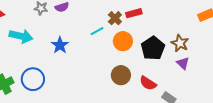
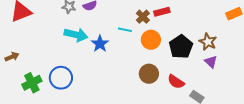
cyan line: (97, 31) -> (125, 30), turned 40
cyan arrow: (21, 36) -> (76, 35), moved
blue star: (60, 45) -> (100, 44), moved

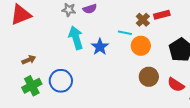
cyan arrow: (76, 35) -> (76, 38), turned -120
orange circle: (151, 40) -> (141, 46), moved
brown arrow: (12, 57) -> (29, 60), moved

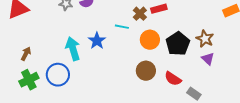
cyan arrow: (76, 38) -> (73, 49), moved
orange circle: (141, 46) -> (150, 40), moved
brown arrow: (29, 60) -> (26, 54), turned -40

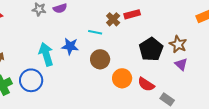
orange circle: (150, 40) -> (122, 78), moved
blue star: (97, 41) -> (70, 46), turned -30
brown circle: (146, 71) -> (100, 59), moved

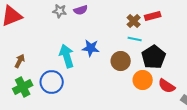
cyan line: (95, 32) -> (135, 39), moved
black pentagon: (151, 49) -> (154, 57), moved

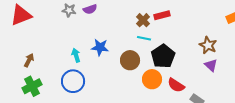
cyan arrow: (67, 56) -> (76, 55), size x0.6
blue circle: (52, 82) -> (73, 81), moved

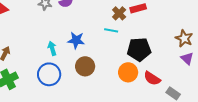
cyan line: (144, 38) -> (111, 30), moved
black pentagon: (163, 56) -> (139, 49), turned 30
brown circle: (130, 60) -> (85, 66), moved

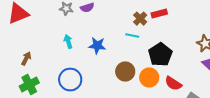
cyan arrow: (52, 48) -> (68, 42), moved
black pentagon: (139, 49) -> (160, 55), turned -30
brown circle: (85, 66) -> (125, 72), moved

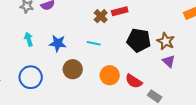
cyan line: (132, 36) -> (94, 43), moved
black pentagon: (160, 55) -> (139, 40), moved, turned -30
brown circle: (125, 72) -> (73, 69), moved

